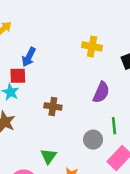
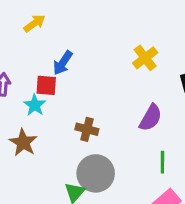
yellow cross: (92, 46) -> (145, 58), turned 36
gray circle: (93, 140) -> (96, 173), moved, size x1.5

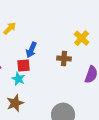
brown cross: (87, 129) -> (64, 58), moved
brown star: (23, 143) -> (15, 103), turned 30

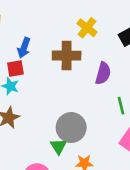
brown cross: (64, 58) -> (67, 56), size x1.5

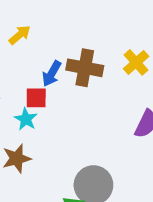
brown cross: (67, 56) -> (85, 68), moved

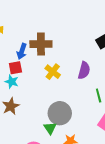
yellow cross: (136, 62) -> (53, 72), moved

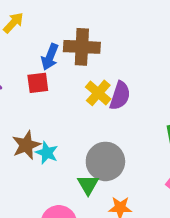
purple semicircle: (84, 70) -> (120, 96), moved
cyan star: (12, 82) -> (47, 153), moved

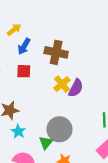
blue arrow: (50, 57) -> (24, 46), moved
cyan star: (47, 153) -> (18, 131), moved

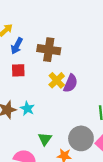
gray circle: (60, 129) -> (81, 138), moved
cyan star: (18, 131) -> (27, 108), moved

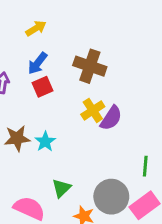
blue arrow: (17, 46) -> (37, 63), moved
red square: (18, 70) -> (43, 87), turned -32

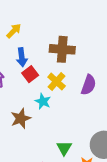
blue arrow: (37, 63) -> (22, 57), turned -30
yellow cross: (93, 110) -> (57, 82), moved
cyan star: (45, 142) -> (43, 101), moved

